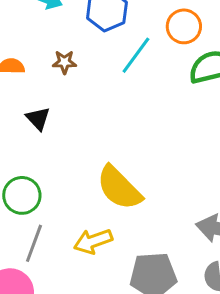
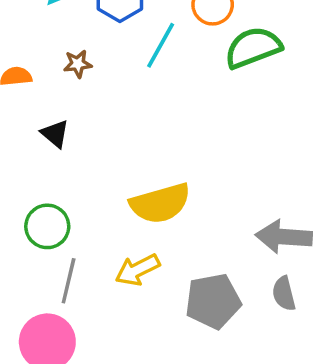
yellow semicircle: (119, 188) -> (160, 203), turned -54

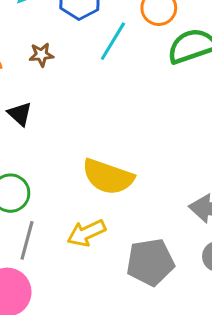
yellow semicircle: (160, 203) -> (108, 177), turned 33

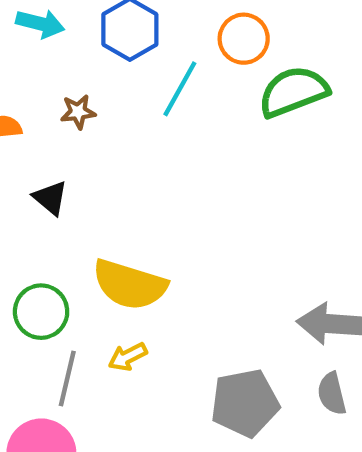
yellow semicircle: (108, 177) -> (130, 285), moved
yellow arrow: (86, 233) -> (128, 357), moved, size x0.7

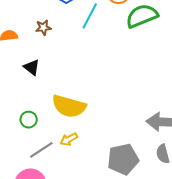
green circle: (41, 312) -> (29, 120), size x0.7
gray line: (67, 378) -> (41, 150), turned 45

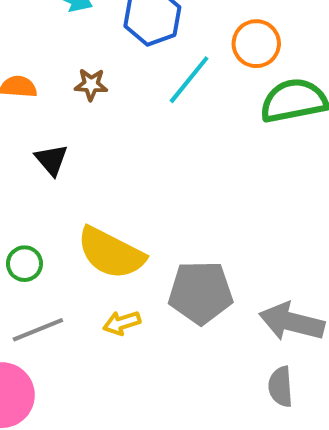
yellow arrow: (69, 139) -> (122, 323), moved
gray pentagon: (123, 159) -> (201, 293), moved

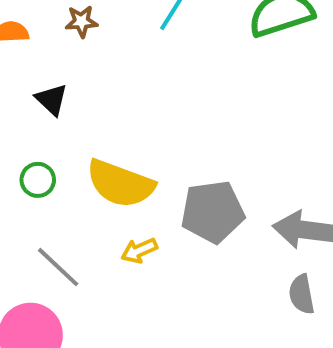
green circle: (24, 264) -> (38, 180), moved
gray line: (38, 330) -> (58, 267), turned 72

